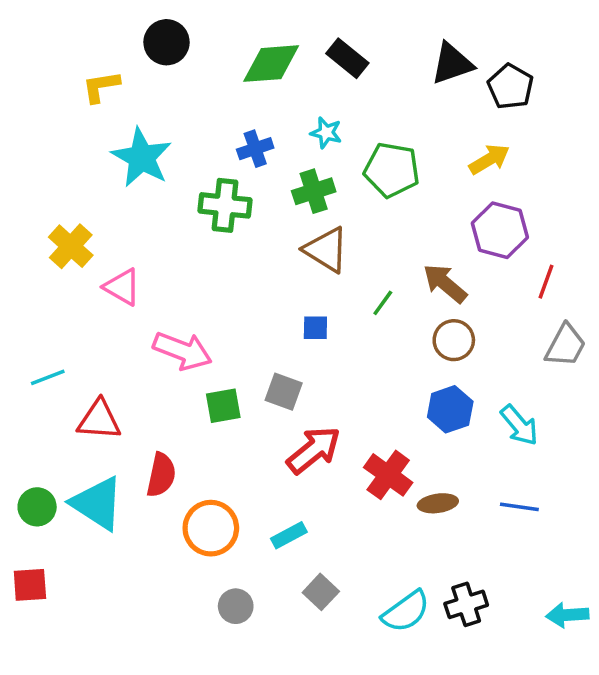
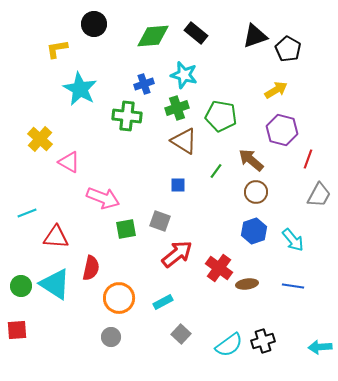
cyan star: (326, 133) -> (184, 75), size x1.5
green pentagon: (392, 170) -> (221, 116), moved
gray circle: (236, 606) -> (111, 337), moved

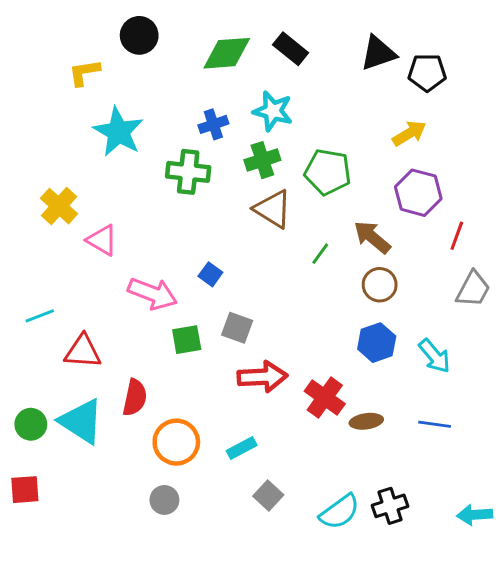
black pentagon: (288, 49) -> (427, 72), turned -30
blue square: (178, 185) -> (210, 274), moved, turned 35
red arrow: (177, 254) -> (262, 377), turned 36

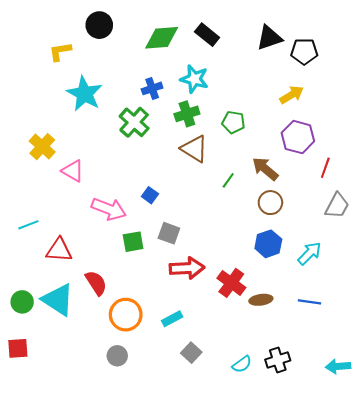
green cross: (188, 172) -> (134, 122), turned 36
green pentagon: (328, 172) -> (233, 122), size x0.7
cyan arrow: (435, 356) -> (310, 253), turned -95
red semicircle: (135, 398) -> (96, 283), turned -45
cyan semicircle: (340, 512) -> (242, 364), size x0.7

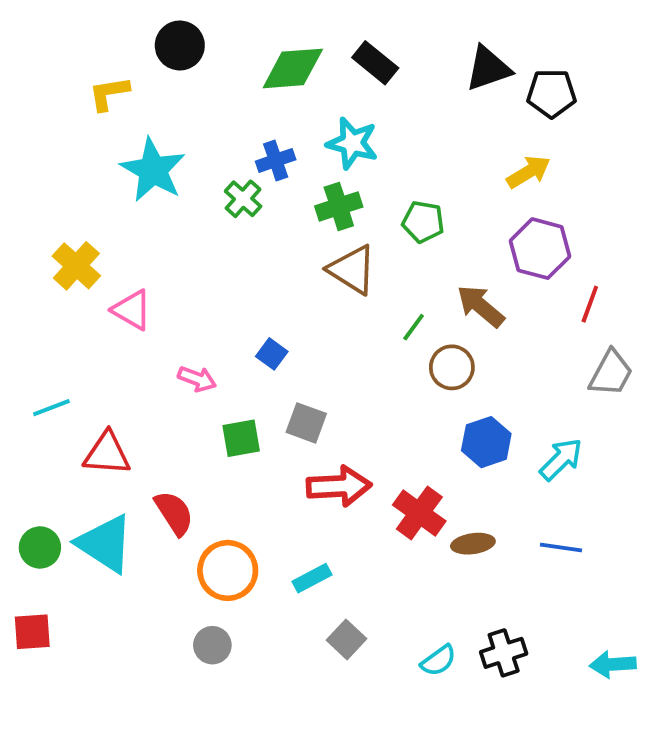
green cross: (134, 122) -> (243, 199), moved, size x0.7
brown circle: (270, 203) -> (452, 367), moved
pink arrow: (109, 209) -> (197, 379), size x0.6

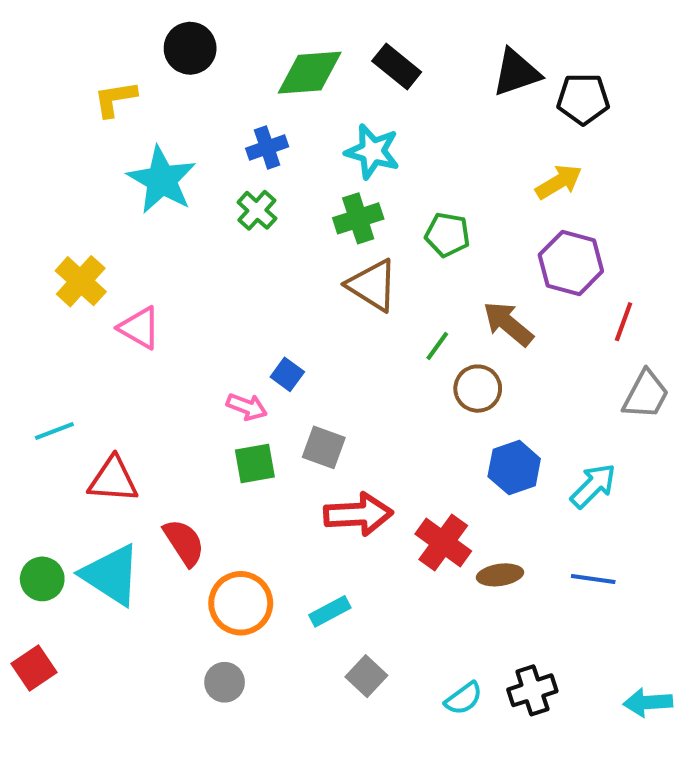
blue cross: (276, 160) -> (267, 147), moved
pink arrow: (197, 379) -> (247, 407), moved
red square: (32, 632) -> (34, 668), turned -30

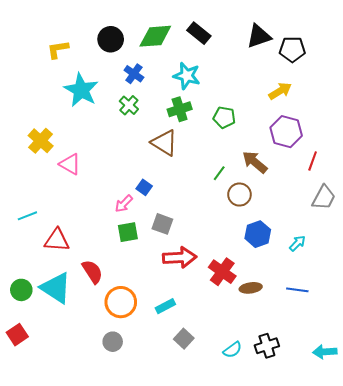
black circle: (190, 48) -> (111, 39), moved
blue cross: (267, 147) -> (134, 74), turned -36
brown triangle: (372, 285) -> (164, 143), moved
pink arrow: (247, 407) -> (124, 204), turned 114
cyan arrow: (593, 486) -> (297, 243), size x0.7

